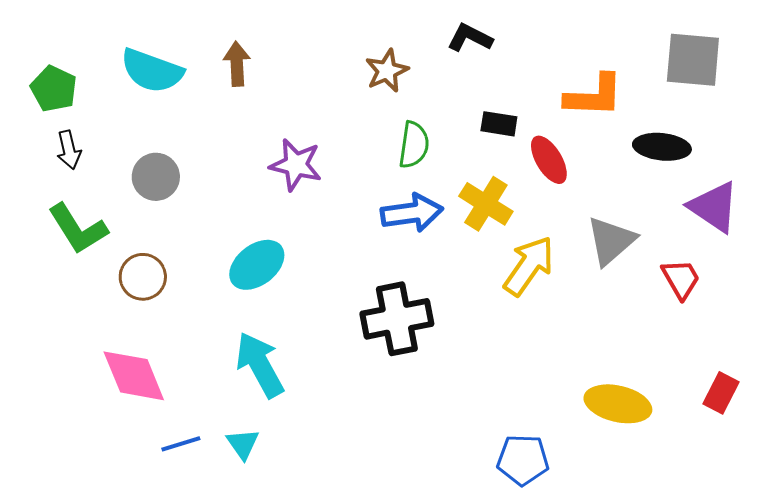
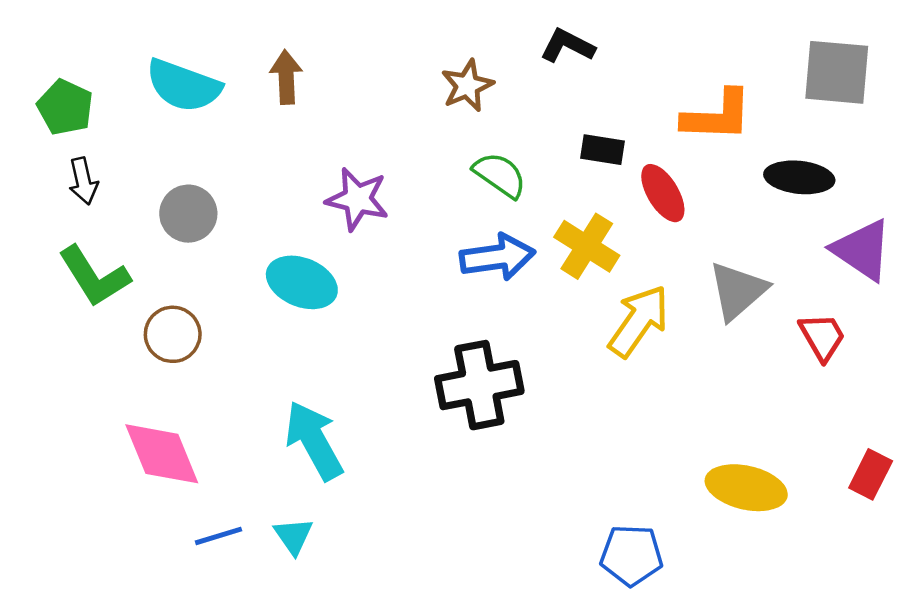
green semicircle: (414, 145) -> (500, 175), turned -63
cyan ellipse: (257, 265) -> (302, 282), moved, turned 60

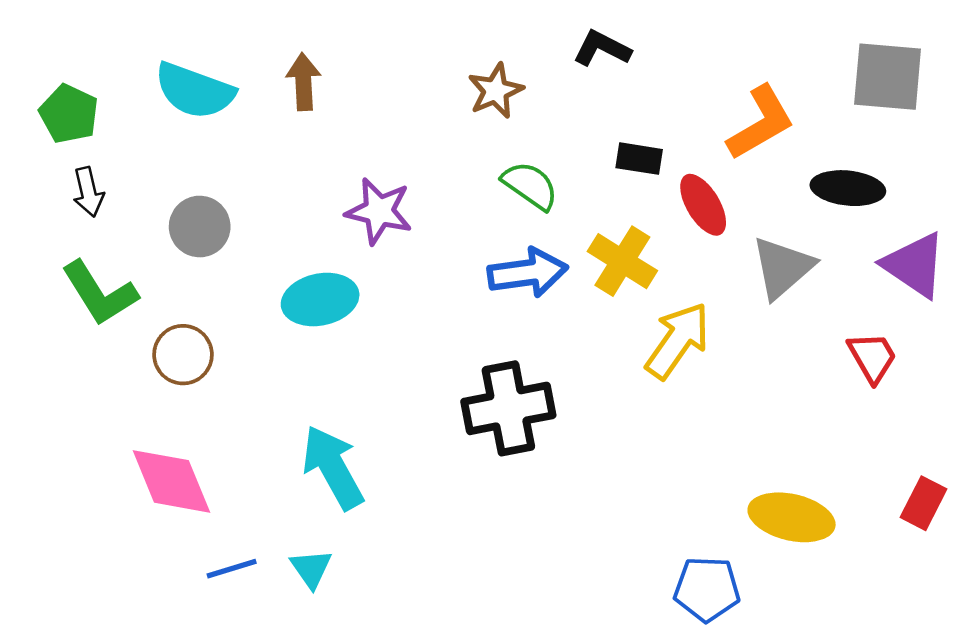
orange L-shape: (717, 116) -> (761, 123), turned -32
cyan ellipse: (302, 282) -> (320, 300), turned -34
gray triangle: (738, 291) -> (783, 268), moved
blue pentagon: (631, 555) -> (707, 589), moved

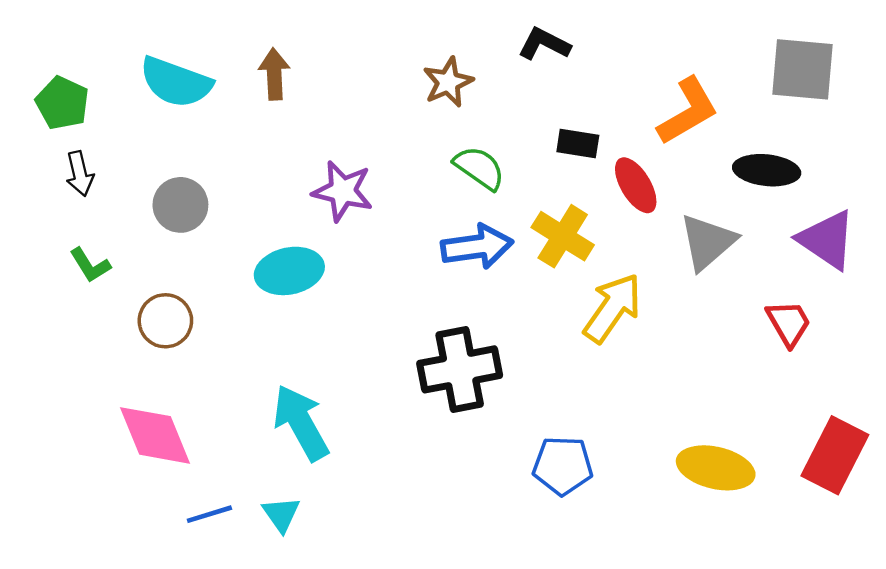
green L-shape: (100, 293) -> (90, 265), size x0.6
red rectangle: (923, 503) -> (835, 455), size x1.6
blue pentagon: (707, 589) -> (563, 466), moved

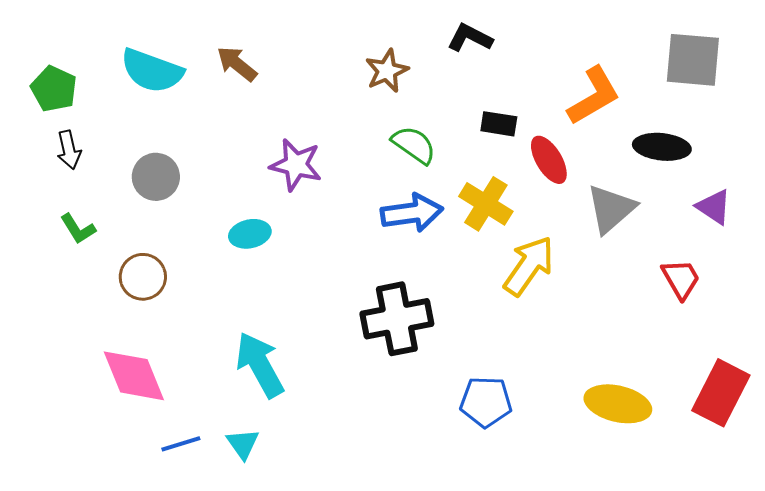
brown arrow: (274, 74) -> (237, 64), turned -48
purple triangle: (827, 240) -> (714, 207), size x0.7
cyan ellipse: (289, 271) -> (250, 234), size x0.7

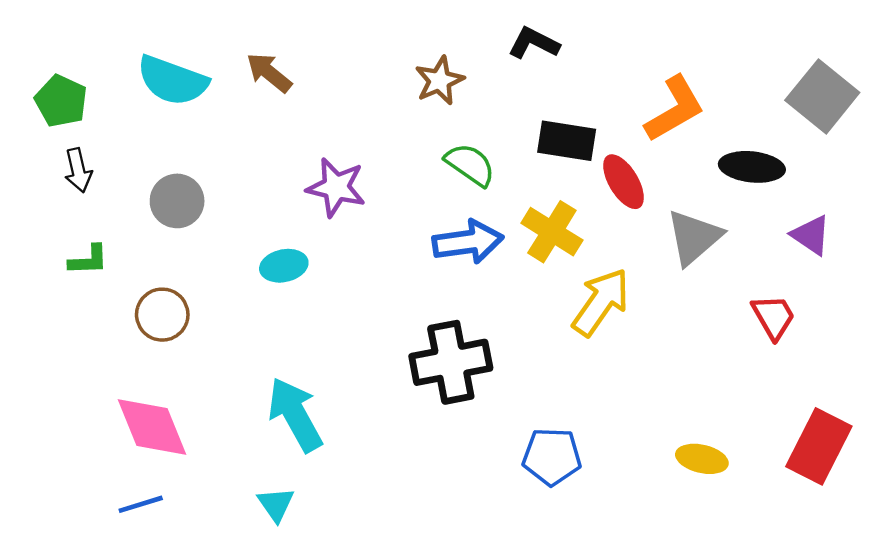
gray square: (693, 60) -> (822, 96), moved, turned 34
black rectangle: (499, 124) -> (567, 141), size x1.4
green L-shape: (78, 229) -> (88, 260), turned -60
yellow ellipse: (618, 404) -> (702, 459), size x0.7
blue line: (181, 444) -> (141, 504), moved

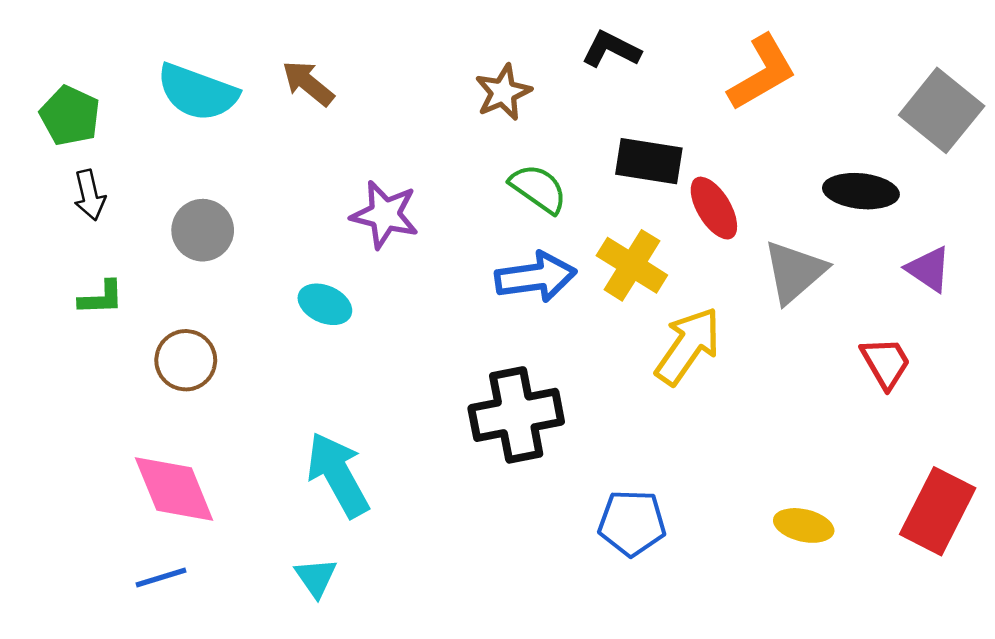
orange L-shape: (675, 109) -> (762, 73), moved
cyan ellipse: (284, 266) -> (325, 304), turned 36

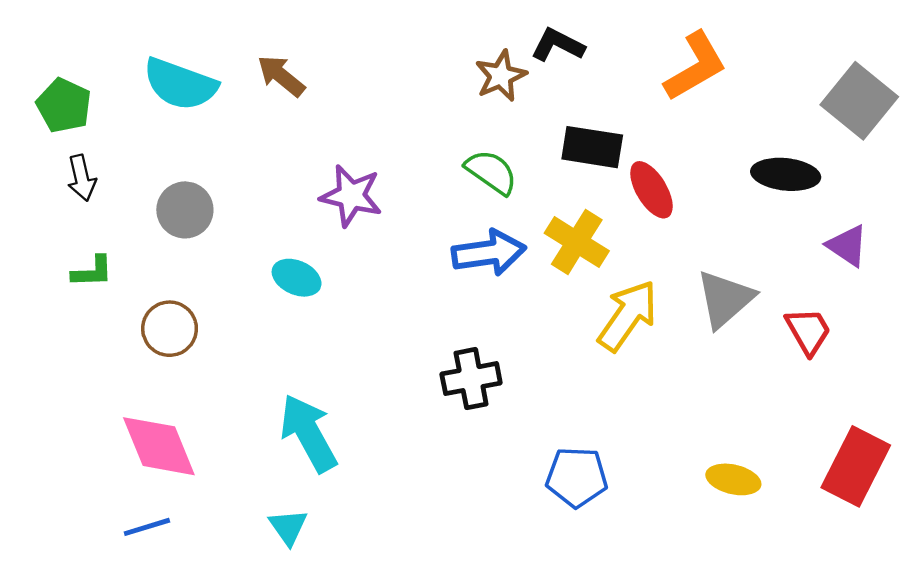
brown star: (503, 92) -> (501, 76), moved
gray triangle: (795, 272) -> (725, 299), moved
black cross: (516, 415) -> (471, 379), size x0.7

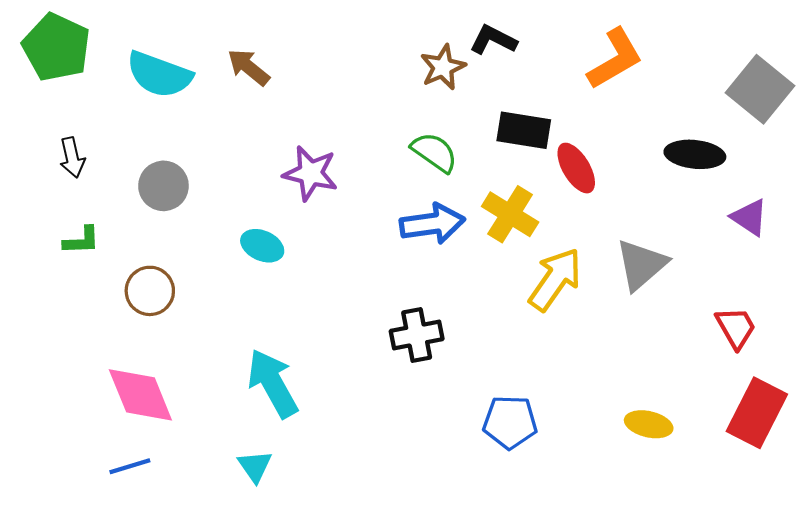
green pentagon: (64, 106) -> (56, 47), moved, size x1.4
red trapezoid: (808, 331) -> (736, 328), moved

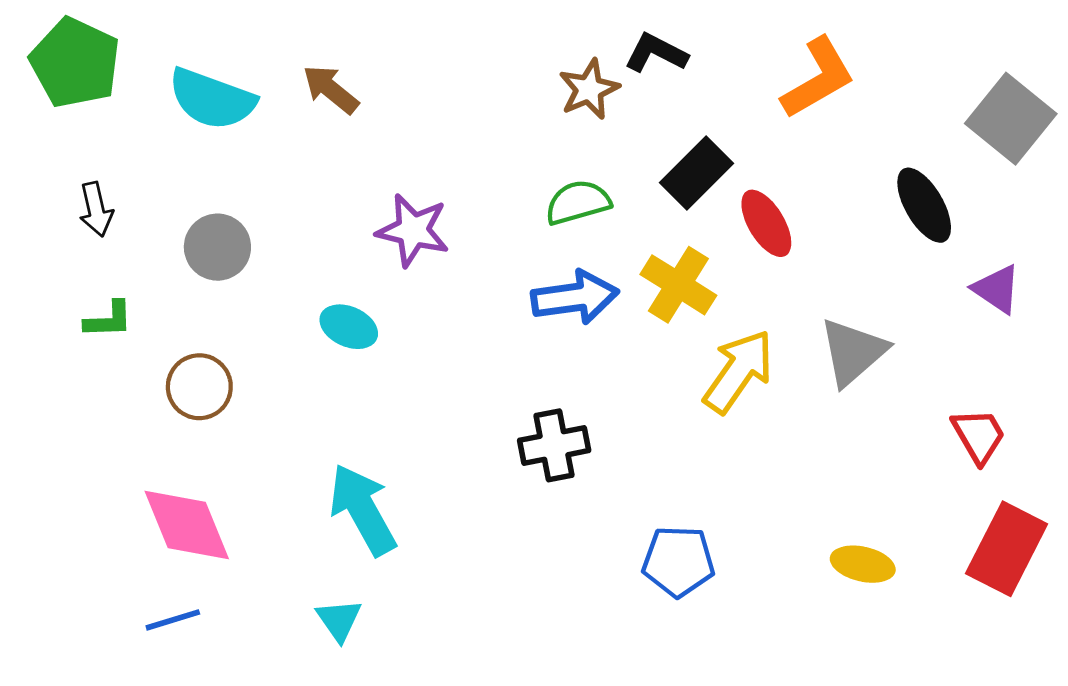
black rectangle: (524, 130) -> (697, 173), turned -54
green semicircle: (434, 152) -> (578, 202), turned -51
black ellipse: (695, 154) -> (924, 205), turned 54

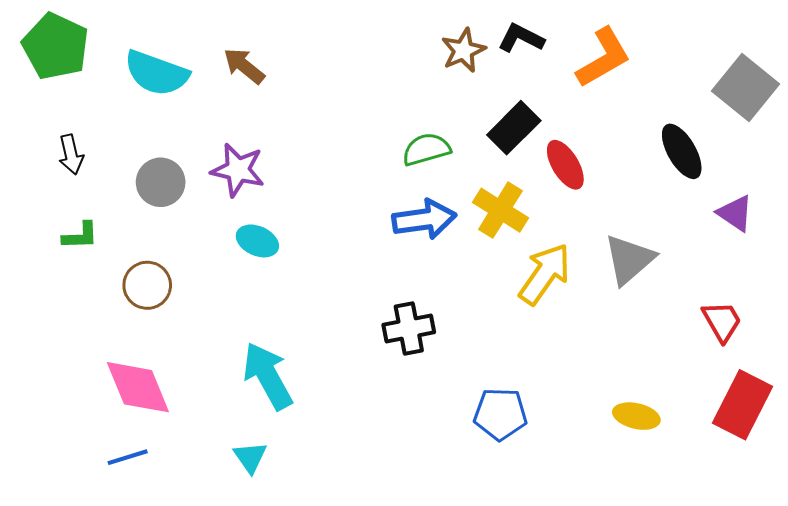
black L-shape: (656, 53) -> (521, 38), moved
brown star: (589, 89) -> (463, 50), moved
purple star: (413, 230) -> (238, 170), moved

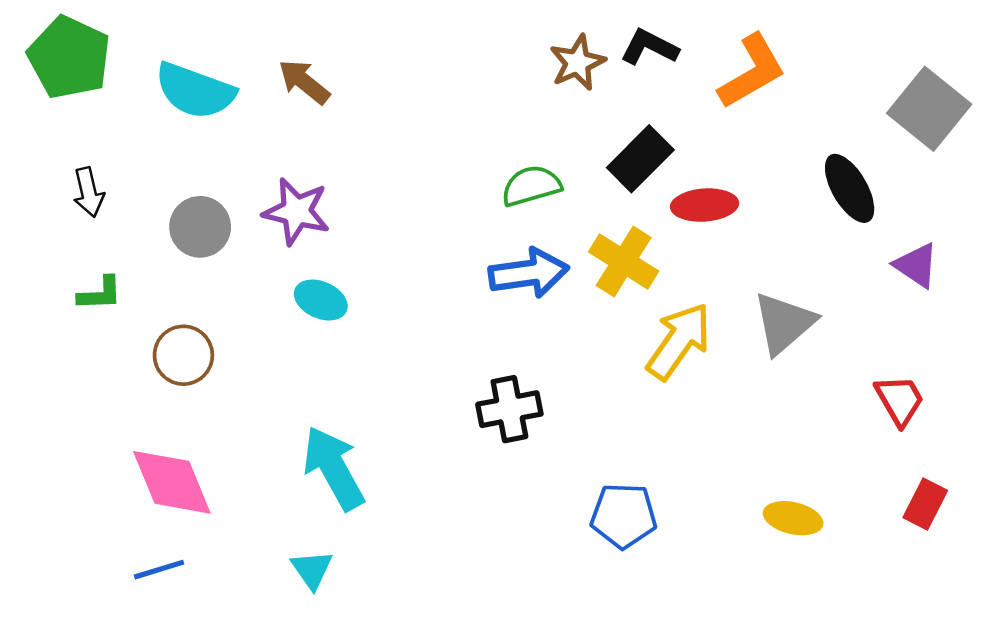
red ellipse: (565, 165) -> (705, 205), turned -63
red rectangle: (742, 405) -> (925, 504), size x0.6

